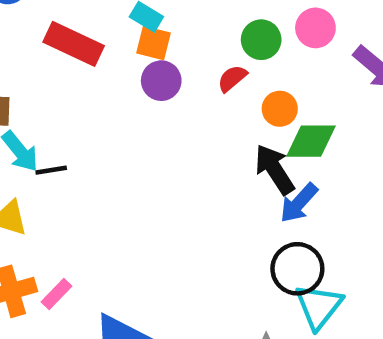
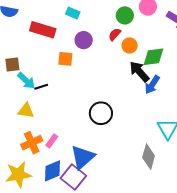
orange square: (154, 43) -> (65, 59), moved
orange circle: (280, 109) -> (130, 45), moved
black circle: (297, 269) -> (101, 113), moved

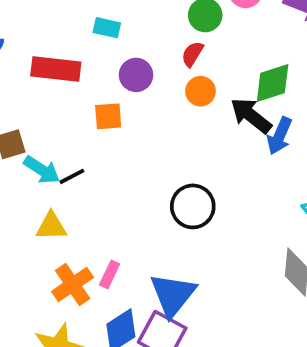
orange circle: (130, 45) -> (201, 91), moved

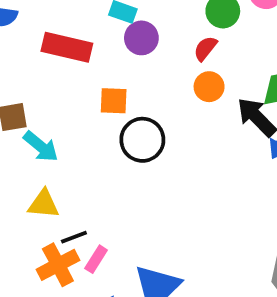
purple circle: (136, 75) -> (141, 38), moved
black line: (72, 176) -> (74, 237), moved
black circle: (193, 206) -> (142, 140), moved

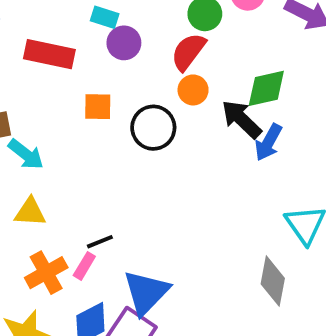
red semicircle: (205, 48) -> (188, 52), size x1.5
black circle: (142, 140) -> (153, 128), moved
black line: (74, 237) -> (100, 242), moved

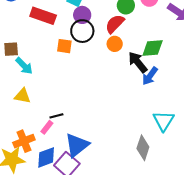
black circle: (153, 128) -> (82, 31), moved
orange cross: (46, 273) -> (24, 141), moved

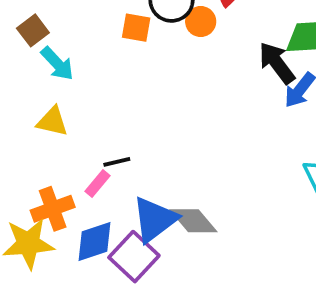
orange circle: (115, 44) -> (201, 22), moved
brown square: (11, 49) -> (33, 30), turned -35
gray diamond: (143, 148) -> (193, 221), moved, turned -60

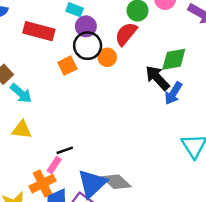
orange square: (136, 28) -> (67, 66), turned -30
orange cross: (53, 209) -> (43, 184), moved

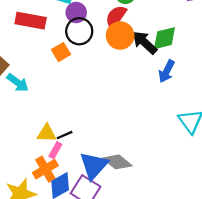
orange circle: (107, 57) -> (120, 35), moved, size x1.5
black arrow: (157, 78) -> (145, 43), moved
yellow triangle: (22, 130) -> (47, 133), moved

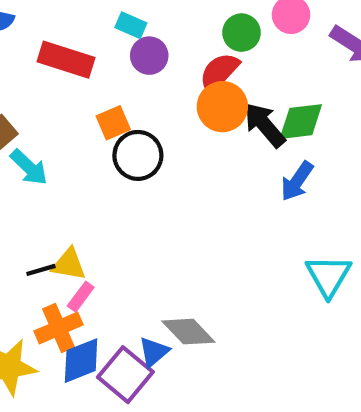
black circle: (79, 31) -> (138, 155), moved
black line: (65, 135) -> (41, 270), moved
blue triangle: (94, 165) -> (154, 352), moved, size x0.6

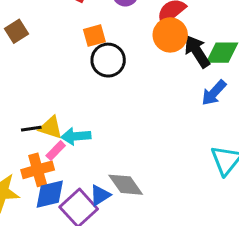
cyan arrow: (29, 167) -> (76, 136), moved, turned 124

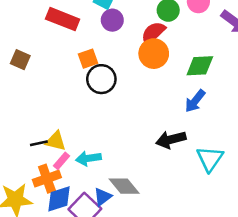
brown square: (17, 31) -> (20, 60), turned -30
black arrow: (197, 51) -> (171, 140), moved, turned -68
cyan arrow: (76, 136) -> (88, 158), moved

